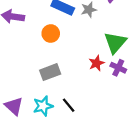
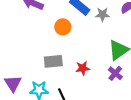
red star: (97, 63) -> (83, 68), moved

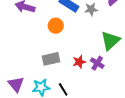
purple cross: (115, 73) -> (97, 63), moved

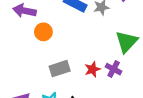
orange circle: (56, 26) -> (43, 32), moved

